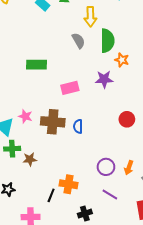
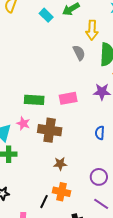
green rectangle: (36, 65) -> (34, 100), moved
blue semicircle: (78, 126) -> (100, 133), moved
brown star: (30, 159) -> (60, 164), moved

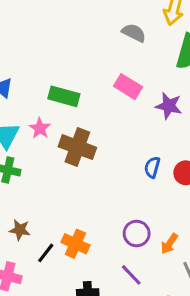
gray semicircle: (79, 53) -> (134, 33), moved, turned -49
pink rectangle: (68, 98) -> (128, 87), moved, turned 30
brown star: (60, 164) -> (20, 230), moved

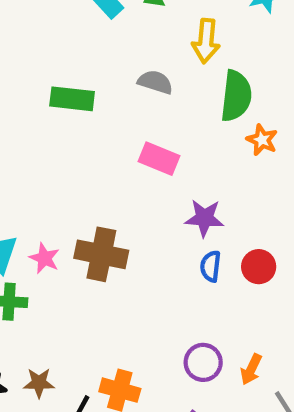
green rectangle: (64, 96) -> (72, 99), moved
purple star: (169, 106) -> (204, 218), moved
pink star: (40, 128) -> (44, 258), moved

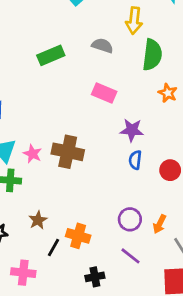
green rectangle: (72, 99) -> (51, 55), turned -30
orange star: (262, 140) -> (168, 93), moved
red circle: (259, 267) -> (170, 170), moved
brown star: (39, 383) -> (38, 220), moved, turned -30

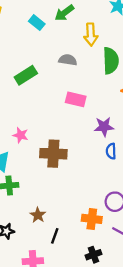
pink star: (32, 154) -> (21, 135), moved
orange cross: (78, 236) -> (92, 219), moved

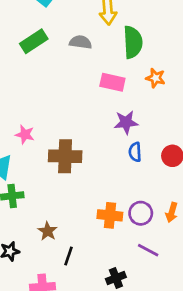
green rectangle: (26, 75) -> (34, 41), moved
pink rectangle: (76, 99) -> (112, 82), moved
orange cross: (92, 219) -> (110, 215), moved

